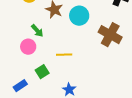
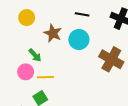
yellow line: (64, 55) -> (45, 77), moved

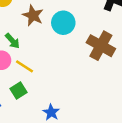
yellow line: (45, 77) -> (25, 66), turned 35

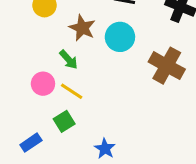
green arrow: (12, 41) -> (69, 60), moved

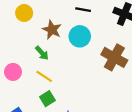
pink circle: (43, 84) -> (13, 72), moved
green square: (64, 121) -> (47, 99), moved

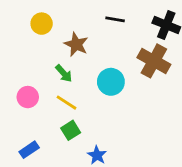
cyan circle: (80, 36) -> (111, 82), moved
brown cross: (114, 57) -> (154, 61), moved

